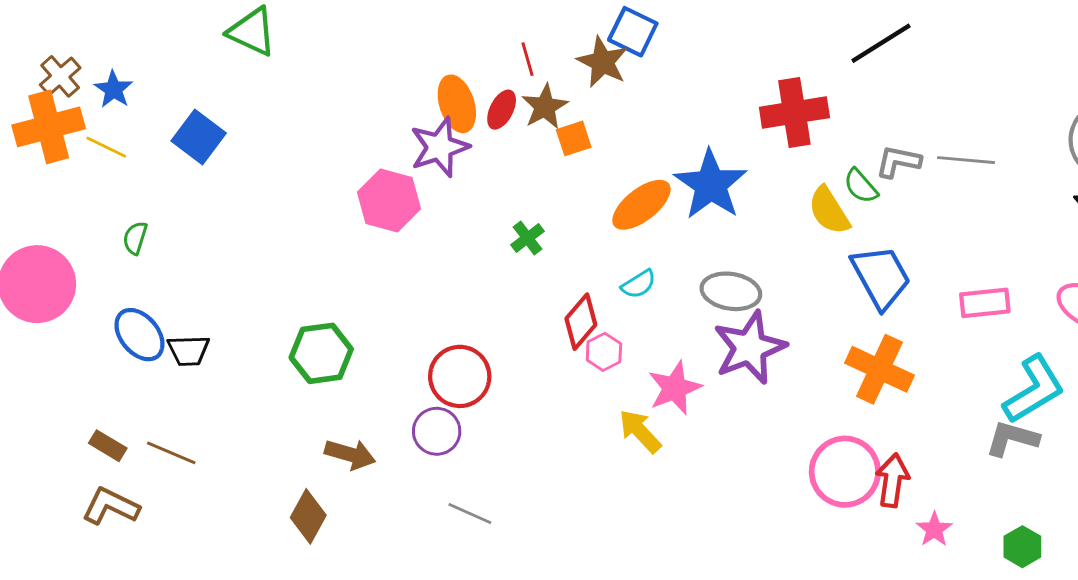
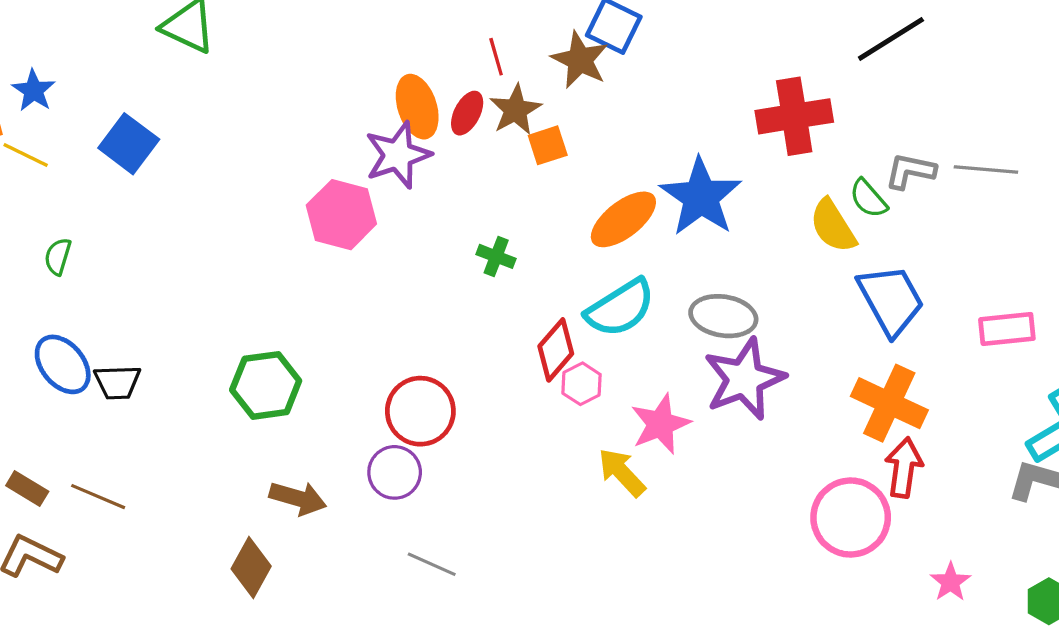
green cross: (528, 238) -> (496, 256), turned -32
cyan semicircle: (639, 284) -> (620, 308), size x1.8
red arrow: (892, 480) -> (904, 468), moved

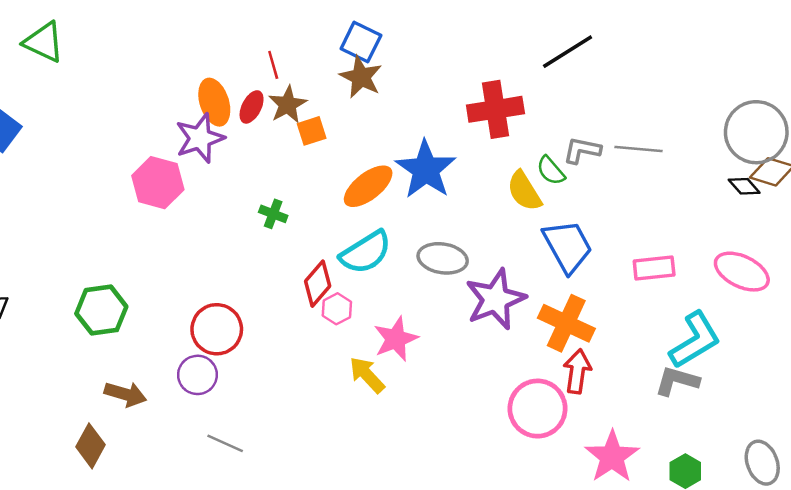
brown star: (580, 60) -> (361, 77), moved
purple star: (744, 379) -> (495, 299), moved
pink star: (951, 582) -> (612, 457), size x1.8

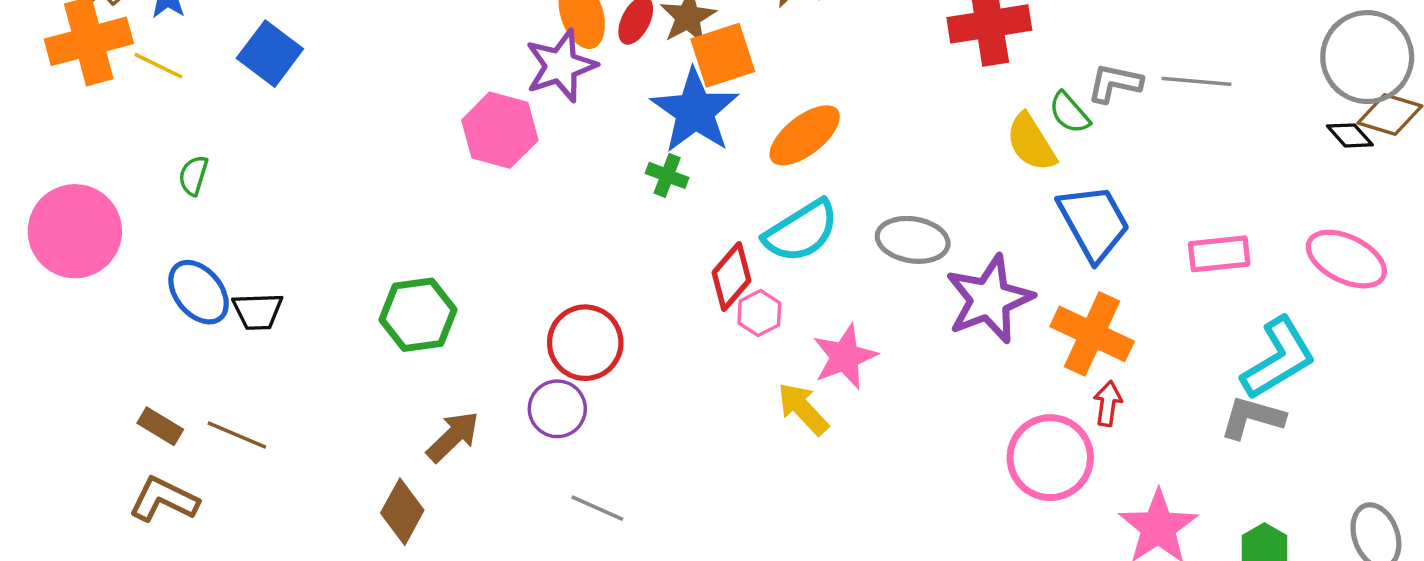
orange square: (312, 131) -> (723, 55), size x1.5
blue star: (426, 169) -> (695, 111), moved
red arrow: (577, 371) -> (1108, 404), size x0.7
brown arrow: (125, 394) -> (453, 437), turned -60

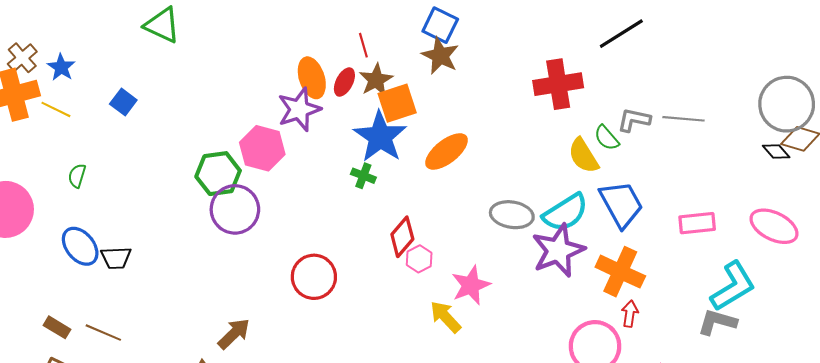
blue square: (270, 54) -> (123, 102), size x0.7
cyan semicircle: (801, 231) -> (566, 213), moved
green hexagon: (418, 315) -> (218, 174), moved
purple circle: (557, 409) -> (235, 209), moved, size x1.4

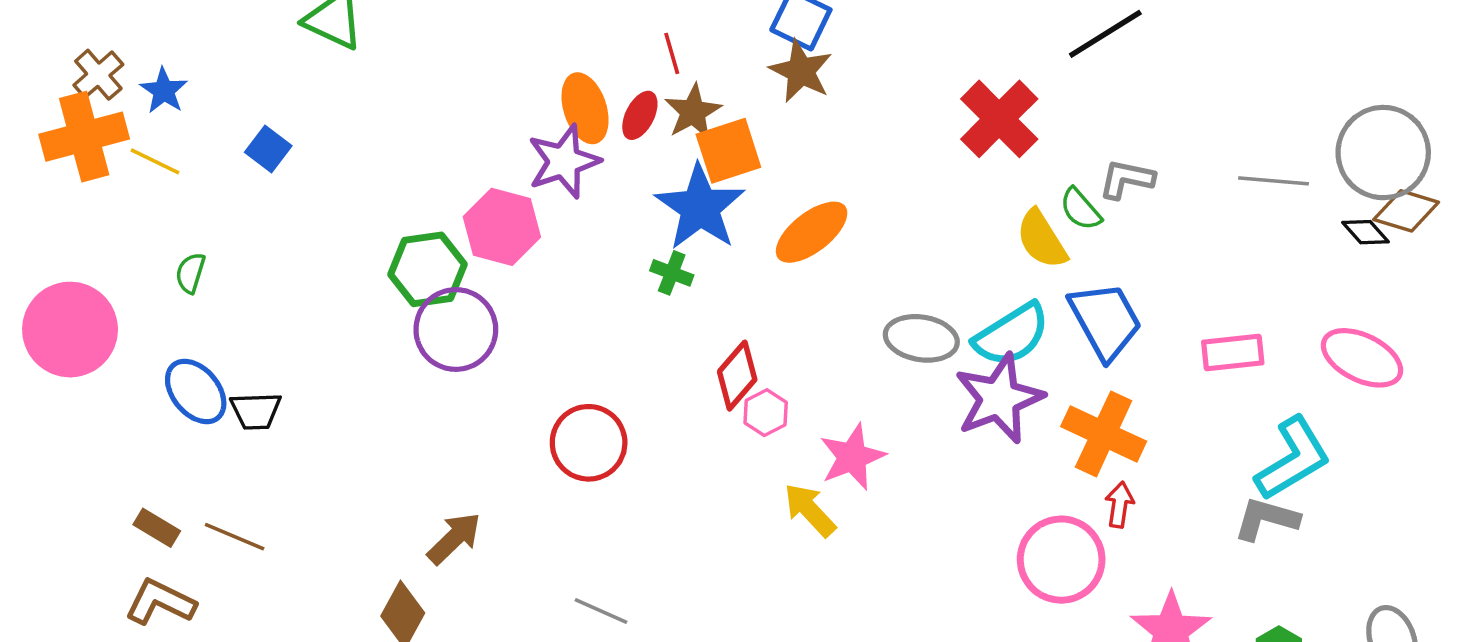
red cross: (558, 84) -> (999, 119), turned -36
gray line: (683, 119) -> (1273, 181), moved

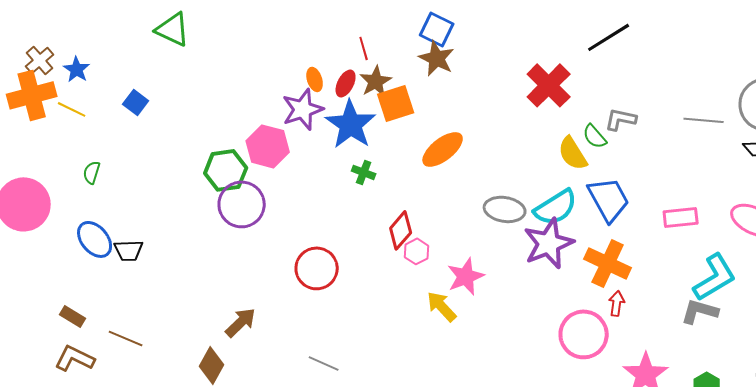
orange ellipse: (585, 108) -> (315, 79), size x0.6
blue star: (700, 207) -> (351, 124), moved
brown line: (235, 537) -> (126, 338), moved

